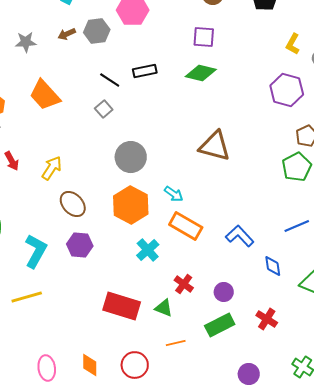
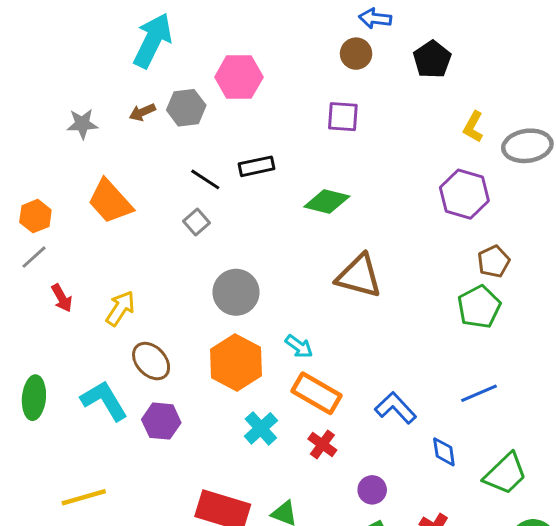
green diamond: (201, 73) -> (327, 201), moved
cyan L-shape: (36, 251) -> (104, 401), moved, turned -60
red cross: (184, 284) -> (322, 444), moved

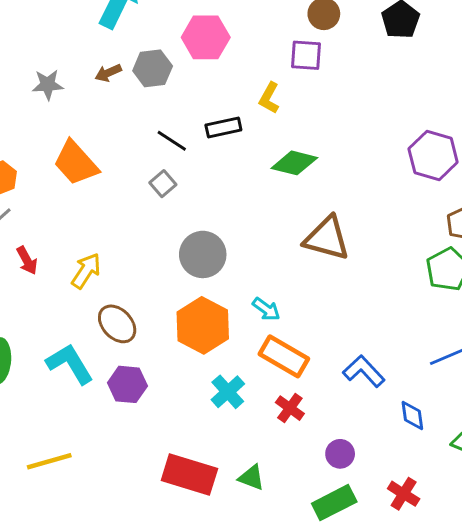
purple square: (343, 117) -> (306, 55), moved
yellow L-shape: (473, 127) -> (269, 98), moved

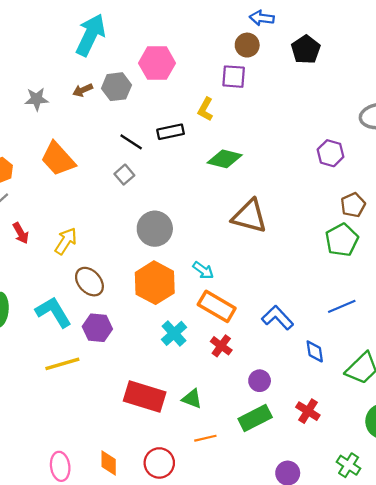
purple hexagon: (433, 156) -> (331, 153), size x0.7
yellow line: (49, 461) -> (62, 364), moved

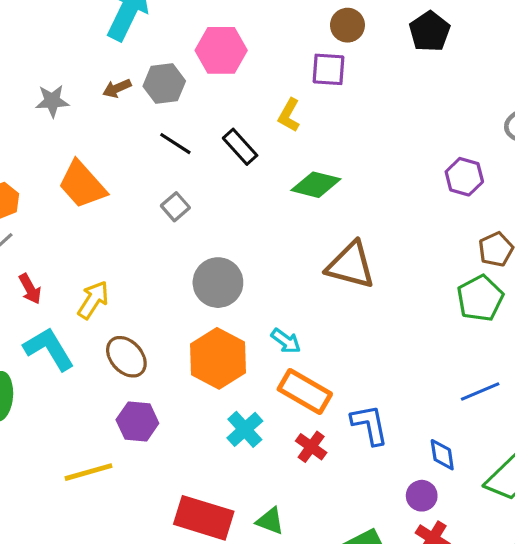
black rectangle: (171, 132) -> (240, 147), turned 60
black line: (131, 142) -> (175, 144), moved
cyan L-shape: (53, 312) -> (49, 349), moved
blue L-shape: (278, 318) -> (370, 425), moved, turned 32
purple circle: (260, 381) -> (422, 496), moved

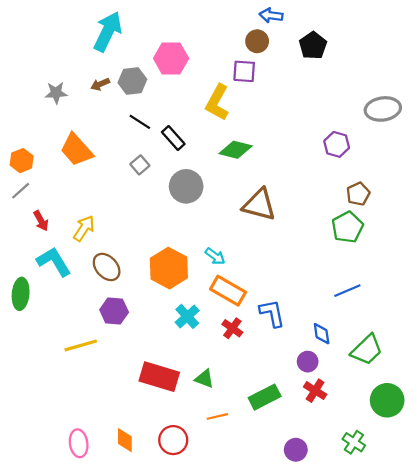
yellow L-shape: (289, 115) -> (217, 103), size x1.6
black rectangle: (240, 147) -> (173, 138), moved
gray circle: (218, 283) -> (186, 186), moved

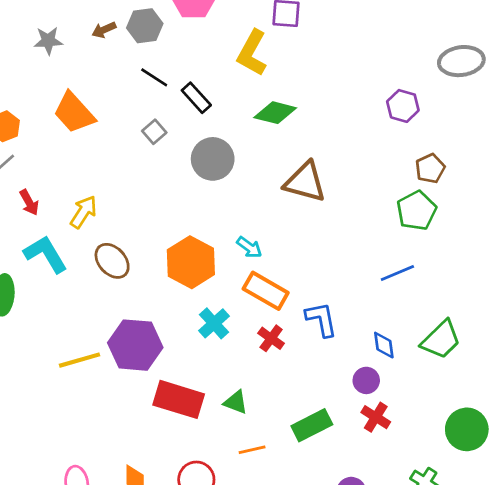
blue line: (347, 291) -> (397, 273), moved
purple hexagon: (114, 311) -> (135, 345), moved, size x1.5
green trapezoid: (367, 350) -> (441, 340), moved

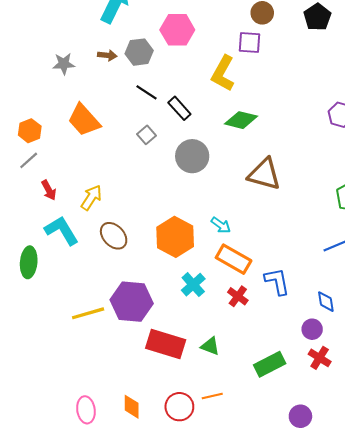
brown arrow: (104, 30) -> (107, 55), turned -150
orange line: (252, 450) -> (212, 396), moved

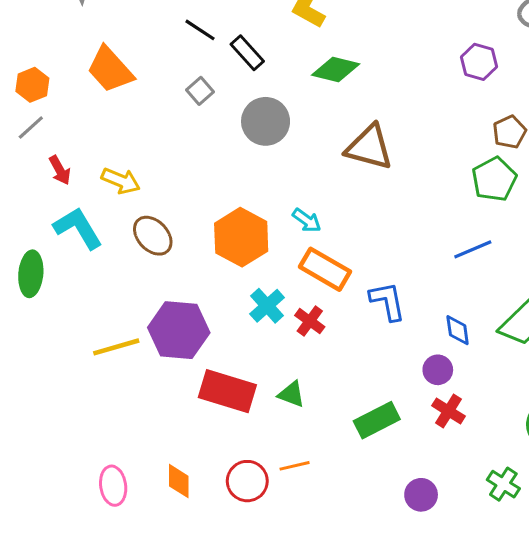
yellow arrow: (91, 198) -> (121, 181), turned 80
red cross: (238, 296) -> (310, 321), moved

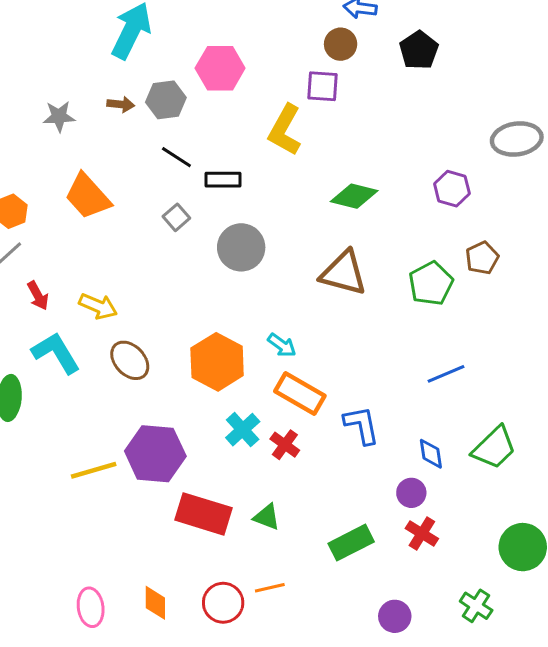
black rectangle: (247, 53) -> (223, 180), turned -48
green diamond: (336, 70) -> (354, 196), moved
green pentagon: (494, 179) -> (431, 284), moved

